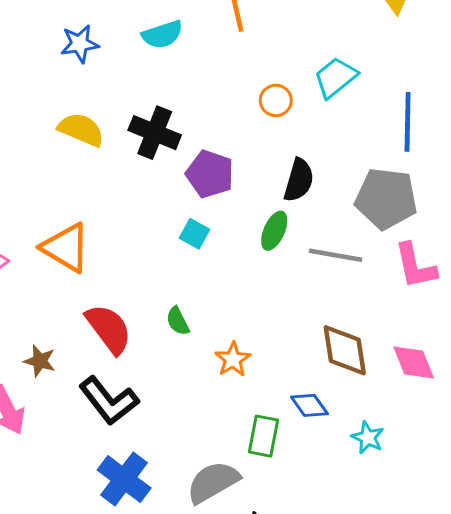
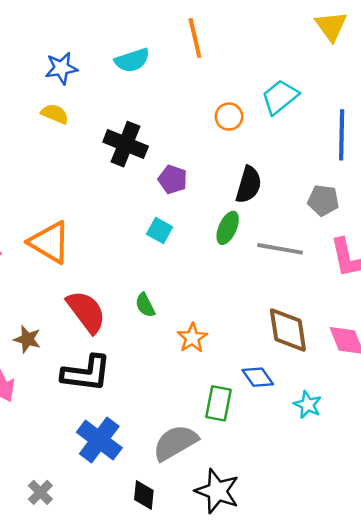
yellow semicircle: (81, 130) -> (55, 114), moved, size x0.7
purple pentagon: (210, 174) -> (173, 179), size x0.7
gray pentagon: (386, 199) -> (323, 200), size x0.6
black L-shape: (109, 401) -> (86, 373), turned -45

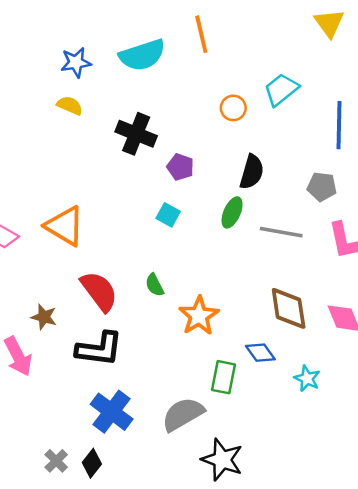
cyan semicircle: (132, 60) -> (142, 55), size x1.4
orange star: (192, 338) -> (199, 316), size x1.4
black diamond: (144, 495) -> (92, 463), moved, turned 32

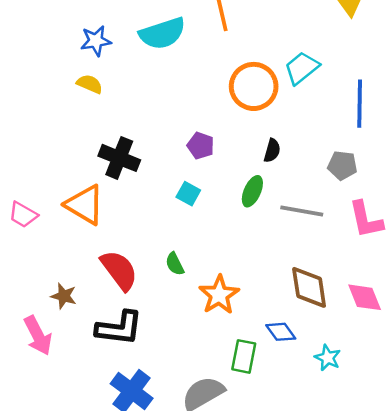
orange circle: (233, 108) -> (254, 86), size x1.8
black cross: (136, 134) -> (119, 158), moved
black semicircle: (252, 172) -> (272, 151), size x0.7

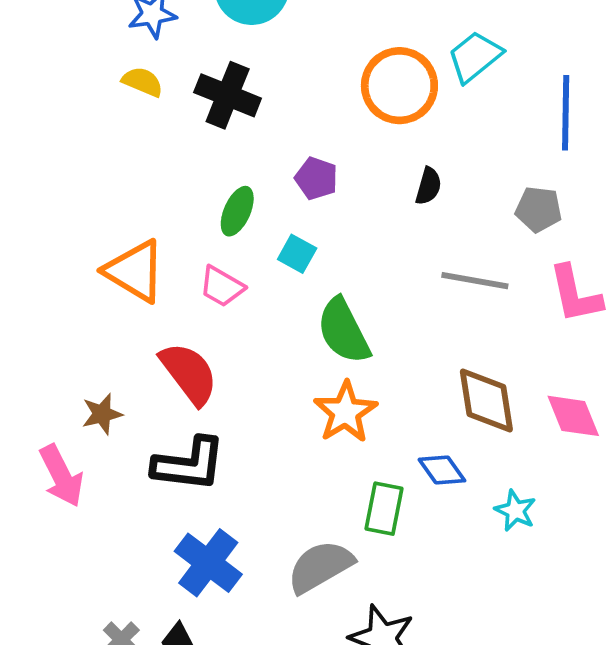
black cross: (119, 158) -> (228, 95), moved
green ellipse: (252, 191) -> (237, 211), moved
pink trapezoid: (23, 215) -> (222, 287), moved
green semicircle: (175, 264) -> (343, 331), moved, size x1.8
brown star: (64, 296) -> (102, 414), turned -30

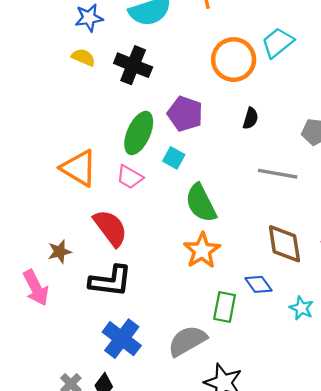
purple pentagon: (316, 178) -> (185, 114), size x1.4
green ellipse: (237, 211) -> (139, 133), size x1.5

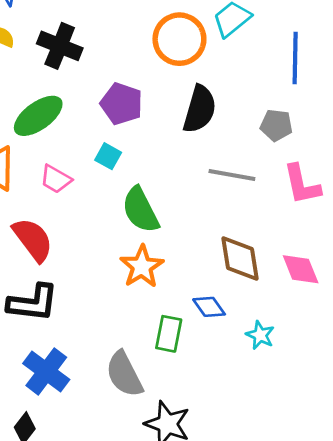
black semicircle: (251, 118) -> (200, 109), size x1.8
green ellipse: (139, 133) -> (38, 116), moved, turned 30
gray semicircle: (187, 341) -> (124, 374), turned -87

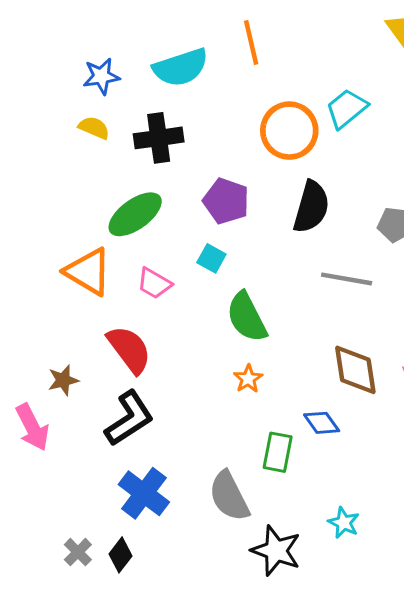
black cross: (60, 46) -> (159, 138), turned -30
orange star: (142, 267) -> (248, 379), size x0.6
black L-shape: (33, 303) -> (129, 418), turned -40
cyan star: (260, 335) -> (344, 523), moved

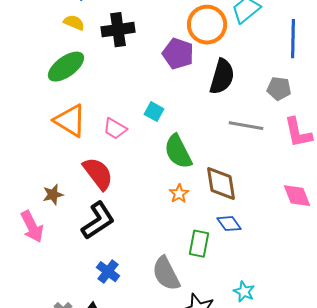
purple pentagon: (226, 201) -> (178, 54), moved
green ellipse: (135, 214) -> (66, 67), moved
brown diamond: (355, 370) -> (221, 184), moved
blue cross: (144, 493) -> (108, 272), size x0.7

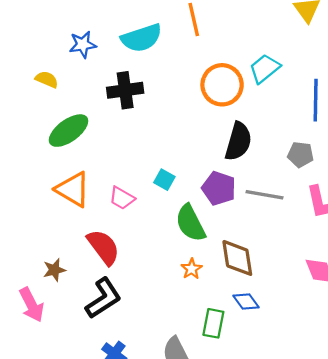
yellow semicircle: (74, 23) -> (47, 79), moved
purple pentagon: (178, 54) -> (219, 188), moved

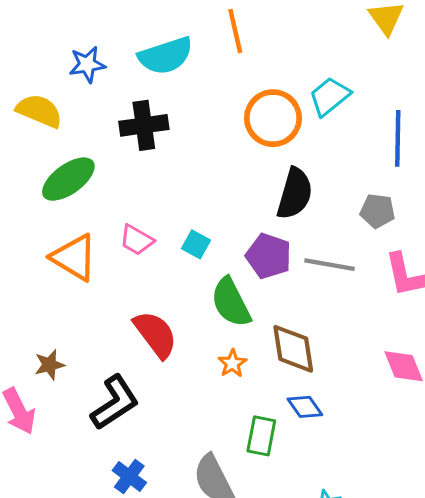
yellow semicircle: (47, 79) -> (39, 111), size x1.5
pink trapezoid: (122, 198) -> (137, 240), moved
red semicircle: (103, 247) -> (155, 334), moved

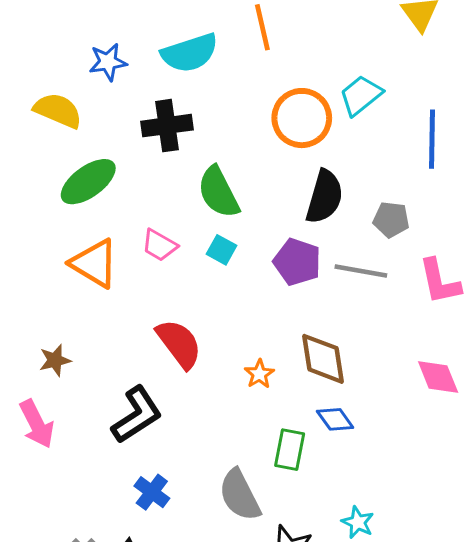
gray pentagon: (377, 211) -> (391, 219), moved
green semicircle: (231, 302) -> (218, 192), moved
brown star: (50, 365) -> (55, 360), moved

